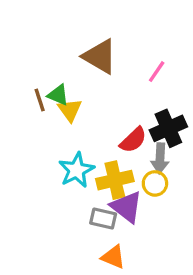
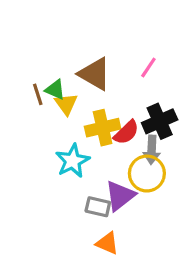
brown triangle: (100, 56) -> (95, 74), moved
yellow cross: (115, 180) -> (103, 128), moved
yellow circle: (155, 183) -> (147, 174), size x1.5
purple triangle: (127, 207) -> (120, 196), turned 44

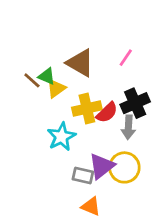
brown line: (38, 94) -> (32, 80), turned -30
yellow triangle: (66, 104) -> (56, 88), turned 30
yellow circle: (147, 174) -> (124, 167), moved

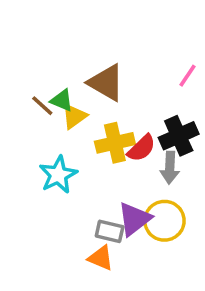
pink line: (126, 58) -> (187, 76), moved
cyan star: (61, 137) -> (58, 175), moved
orange triangle: (91, 206) -> (101, 258), moved

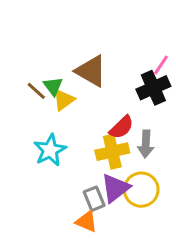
green triangle: (62, 100) -> (53, 86), turned 30
black cross: (179, 136) -> (153, 88), moved
yellow cross: (115, 143) -> (112, 152), moved
gray rectangle: (110, 231) -> (94, 199), turned 55

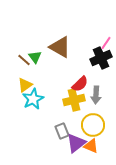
yellow triangle: (64, 100) -> (25, 85), moved
purple triangle: (115, 188) -> (76, 143), moved
orange triangle: (86, 222) -> (91, 146), moved

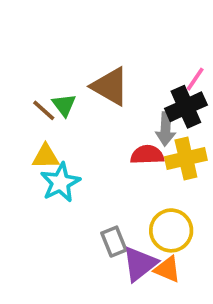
red semicircle: (80, 84) -> (147, 155), turned -138
yellow triangle: (25, 85) -> (46, 157), turned 35
gray arrow: (96, 95) -> (166, 129), moved
yellow cross: (74, 100) -> (186, 158), moved

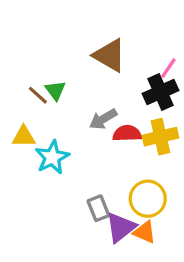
brown triangle: (110, 86) -> (110, 55), moved
gray arrow: (166, 129) -> (103, 119), moved, turned 56
yellow triangle: (46, 157) -> (24, 137), moved

